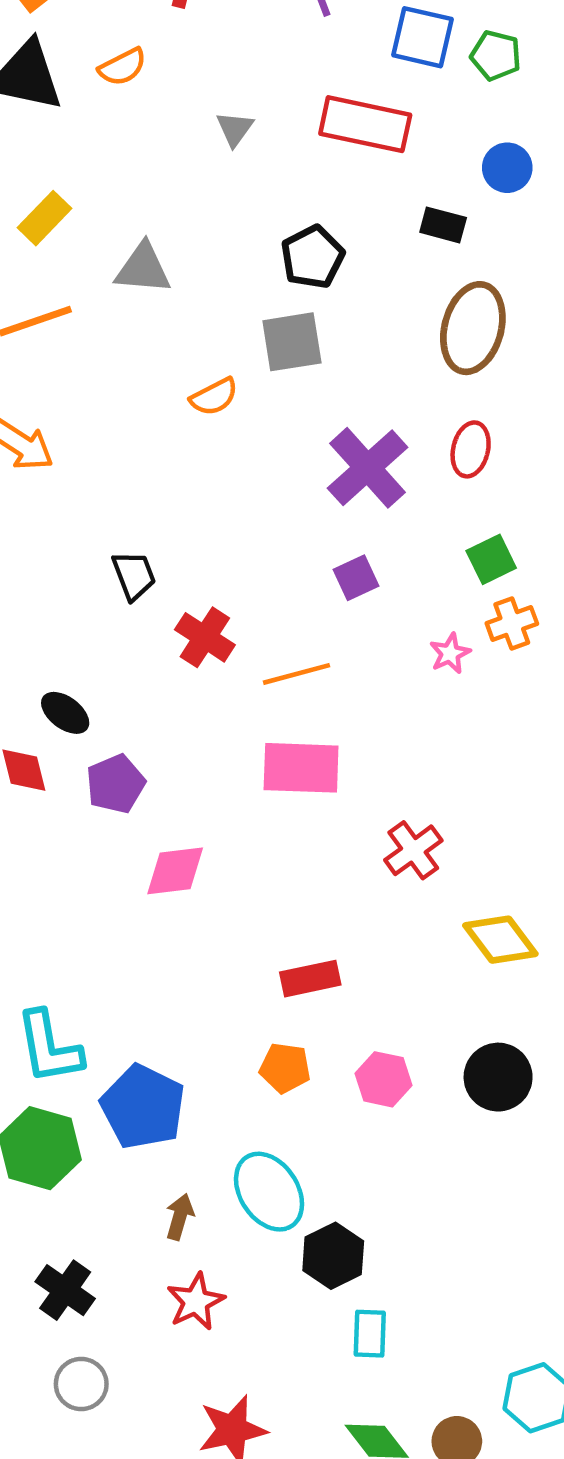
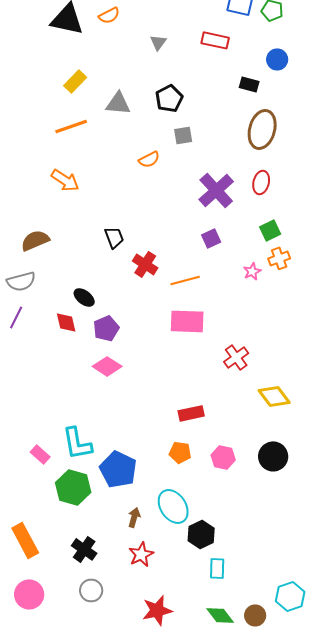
red rectangle: (365, 124) -> (215, 40), size x0.7
black pentagon: (313, 257) -> (169, 98), moved
gray square: (292, 342) -> (183, 135), size x0.7
pink diamond: (175, 871) -> (107, 366), moved, turned 40

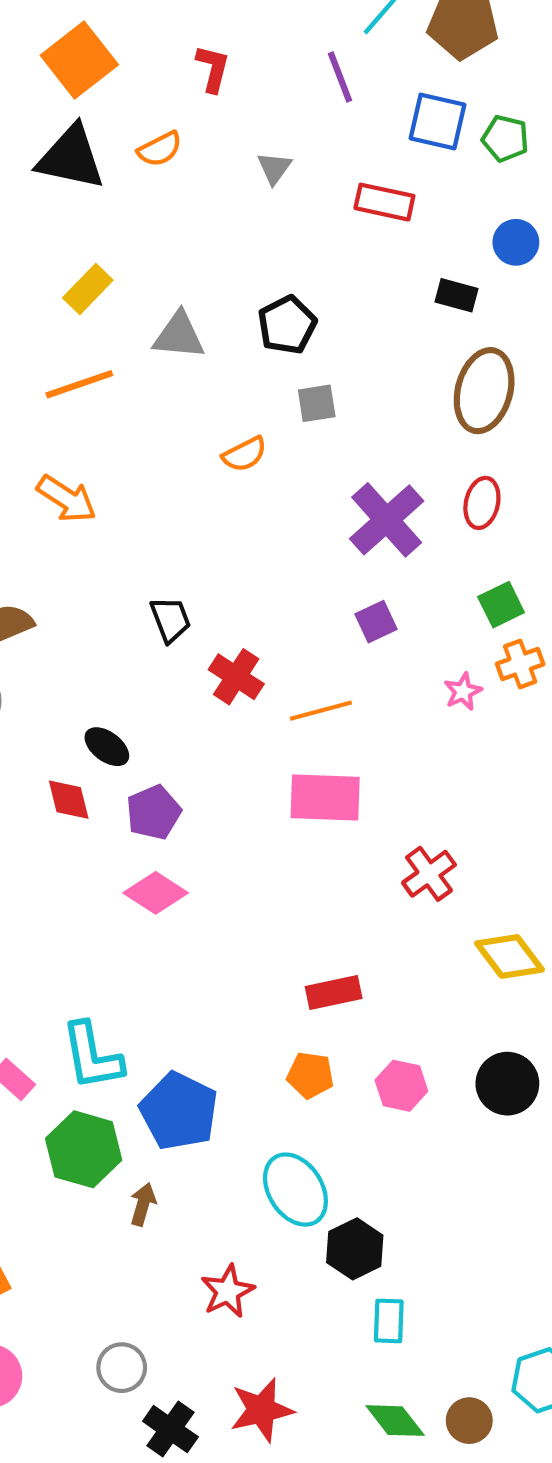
gray triangle: (158, 42) -> (274, 168), moved
brown arrow: (134, 517) -> (143, 1204), moved
black cross: (84, 549) -> (170, 1429), moved

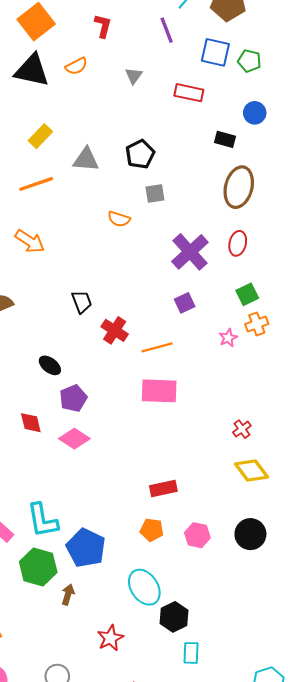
orange semicircle: (245, 454) -> (119, 219), turned 45
red diamond: (69, 800) -> (31, 423), moved
red cross: (429, 874) -> (242, 429), moved, size x0.7

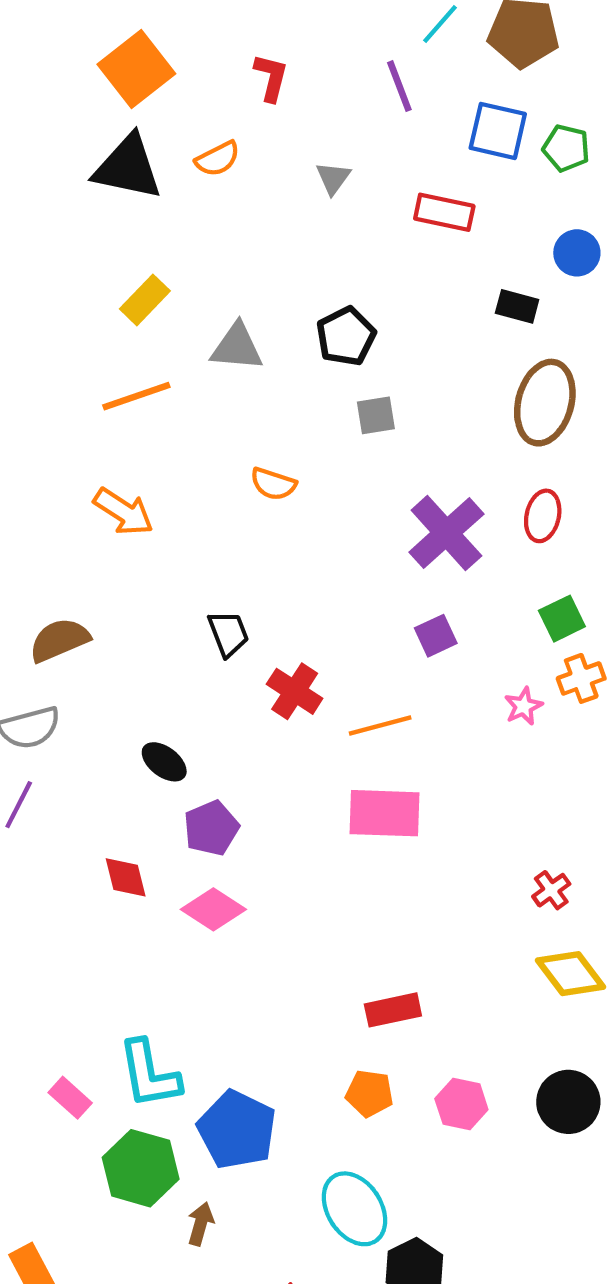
orange semicircle: (119, 219) -> (273, 484), moved

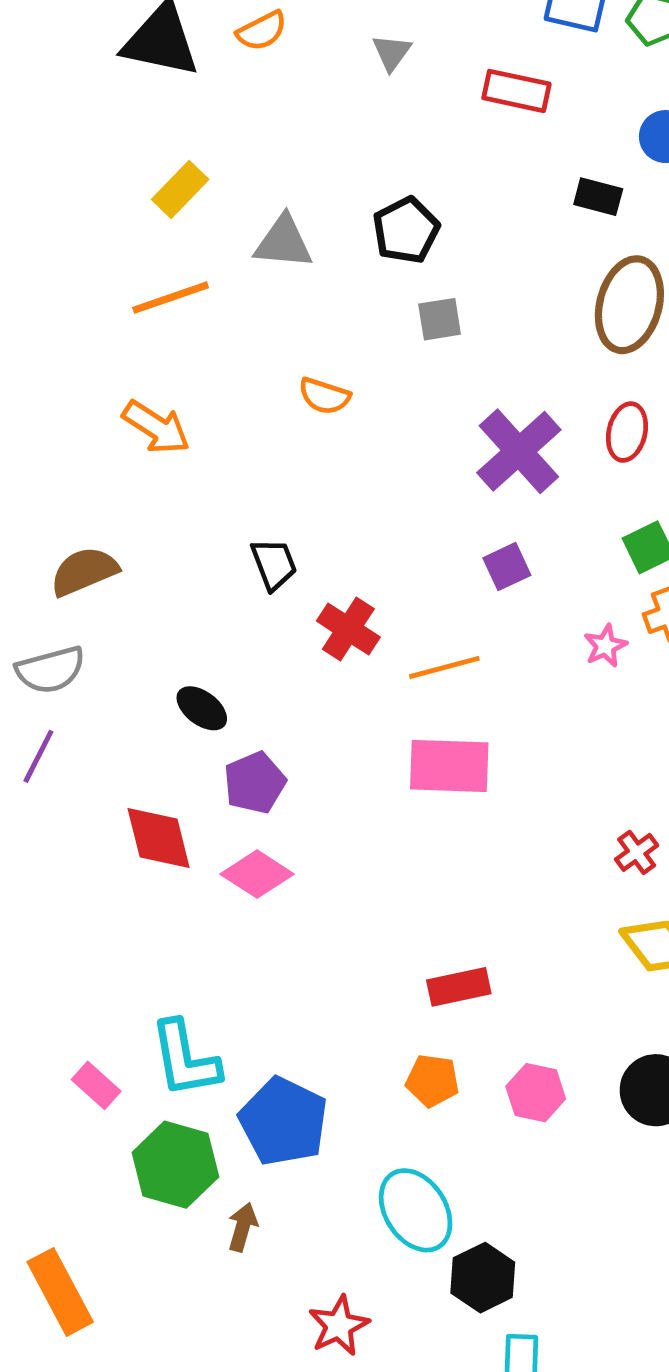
red diamond: (126, 877) -> (159, 838), size x1.4

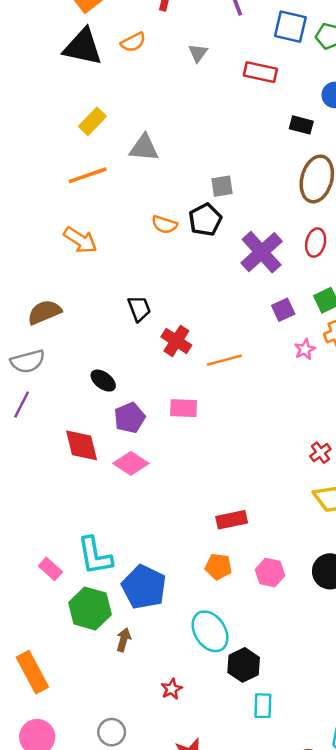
black pentagon: (406, 230) -> (205, 220), moved
purple square: (507, 567) -> (283, 310), moved
pink rectangle: (449, 766) -> (184, 408), moved, size x0.7
red star: (339, 1326) -> (172, 689), size x0.7

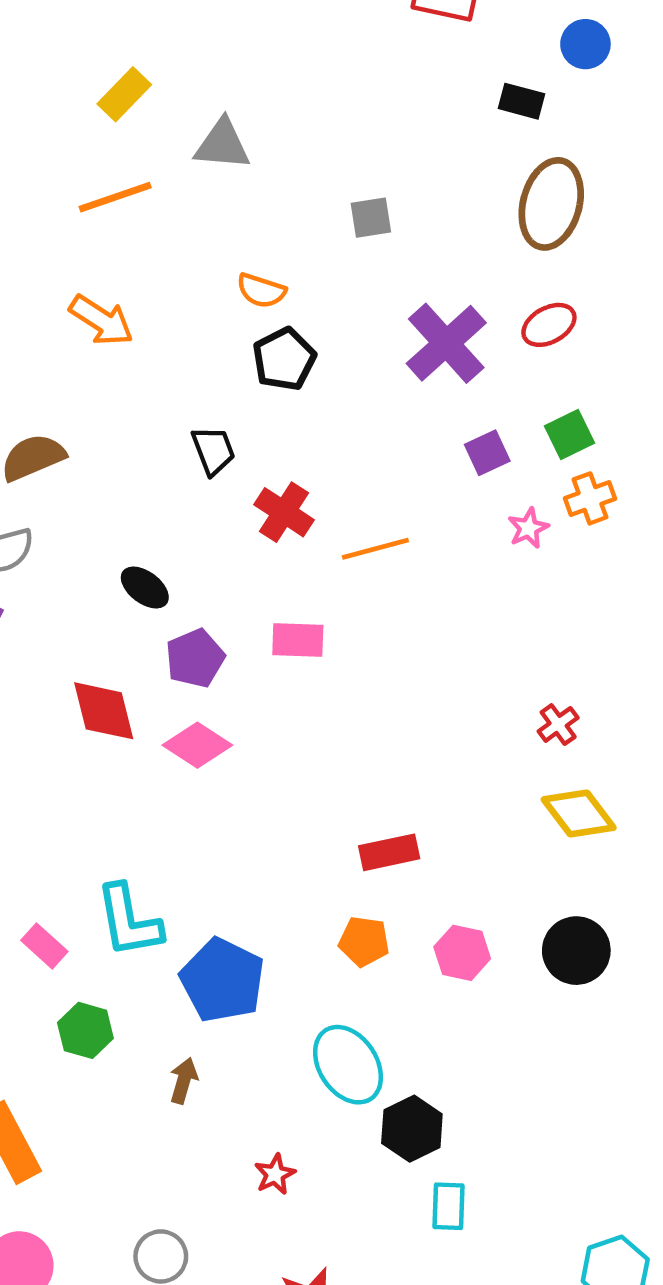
black pentagon: (205, 220) -> (284, 359), moved
red ellipse: (316, 243) -> (549, 325), turned 48
green hexagon: (90, 609) -> (85, 1030), moved, size x0.7

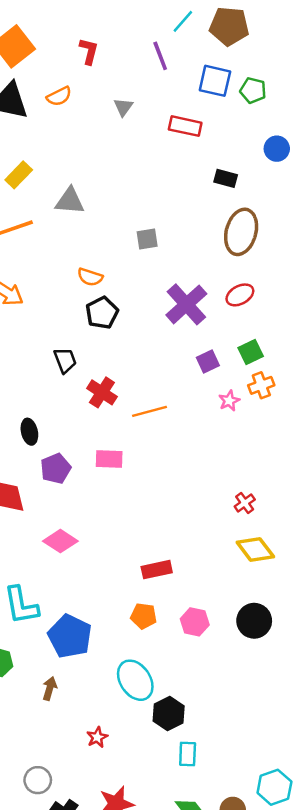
blue circle: (585, 44) -> (277, 149), moved
black ellipse: (145, 587) -> (29, 432), turned 40
pink diamond: (197, 745) -> (60, 541), moved

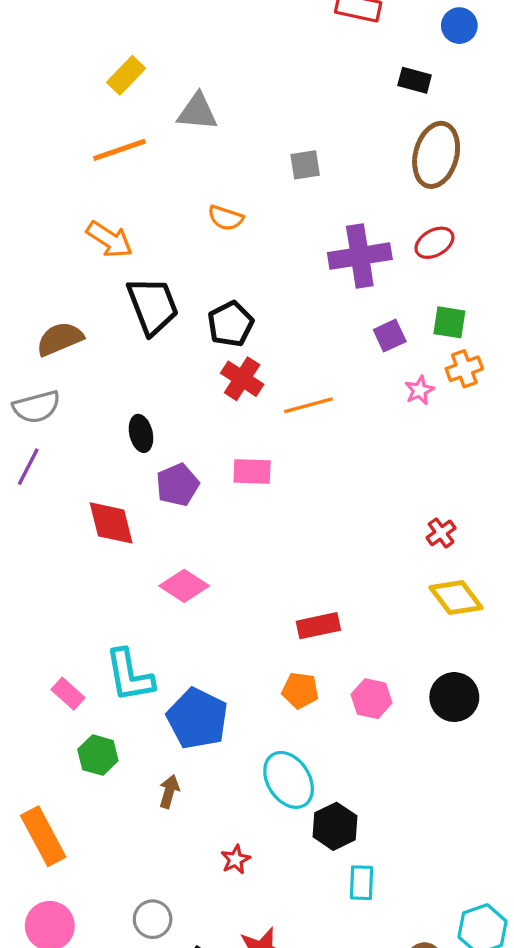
blue circle: (277, 149) -> (459, 26), moved
purple cross: (186, 304) -> (360, 256), turned 33
black pentagon: (102, 313) -> (231, 324), moved
green square: (251, 352) -> (449, 322), turned 35
black trapezoid: (65, 360) -> (153, 306), moved, size x1.6

